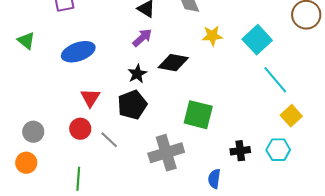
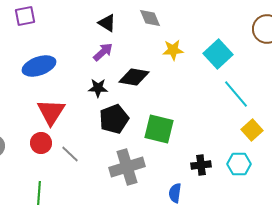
black star: (137, 74) -> (98, 88), turned 30
red triangle: (90, 98) -> (51, 112), size x1.4
black pentagon: (132, 105) -> (114, 119), moved

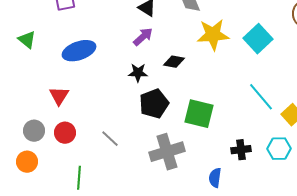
yellow star: (173, 50) -> (213, 35), size x1.5
black diamond: (134, 77) -> (174, 62), size x0.7
cyan line: (236, 94) -> (261, 97), moved
red triangle: (51, 112) -> (59, 96), moved, size x0.7
red circle: (41, 143) -> (65, 133), moved

